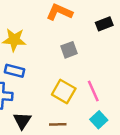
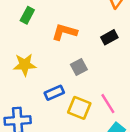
blue rectangle: (14, 71) -> (54, 93), moved, turned -30

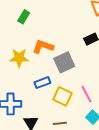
orange L-shape: (64, 32) -> (43, 47), moved
gray square: (79, 67) -> (64, 62), size x1.5

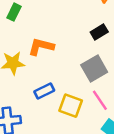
gray square: (64, 62) -> (94, 69), moved

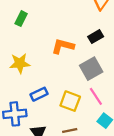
orange L-shape: (41, 47) -> (63, 46), moved
blue rectangle: (44, 91) -> (39, 94), moved

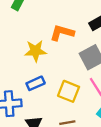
yellow star: (20, 63) -> (36, 51), moved

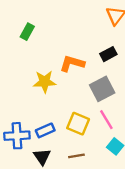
blue rectangle: (36, 83) -> (45, 130), moved

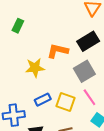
black rectangle: (108, 54) -> (88, 41), size x1.5
blue rectangle: (45, 130) -> (43, 100), moved

